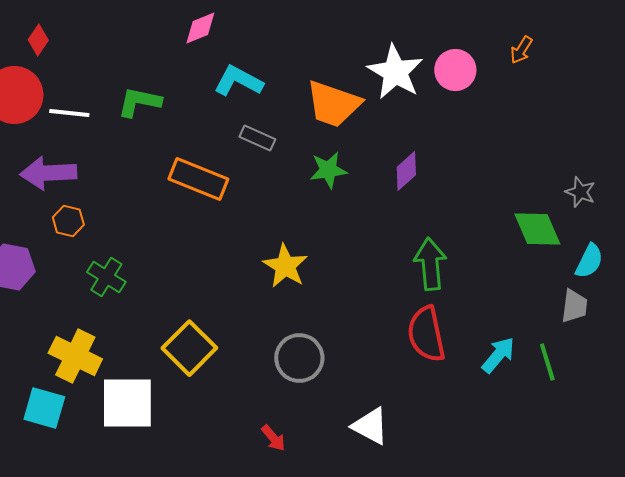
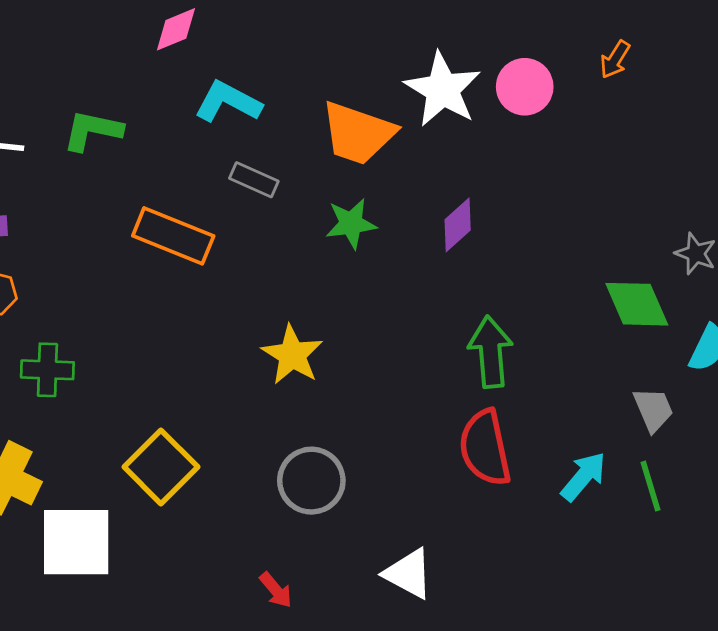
green cross: (106, 277) -> (47, 370), turned -30
gray trapezoid: (574, 306) -> (653, 409), moved, turned -30

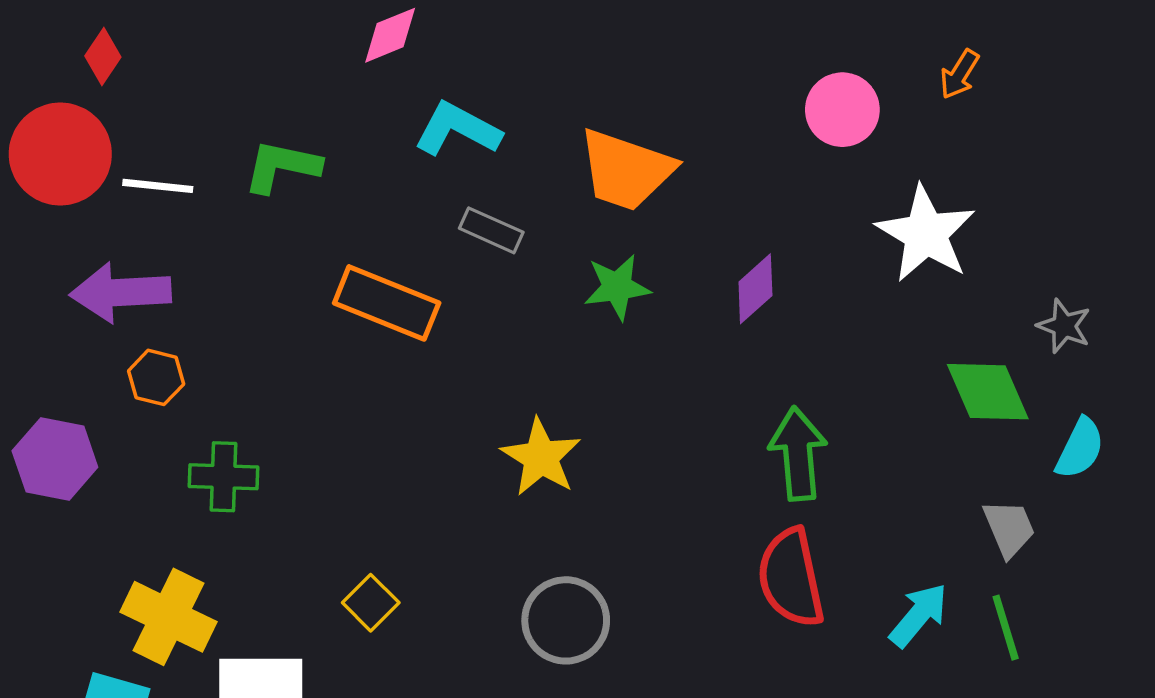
white star: (443, 89) -> (926, 234), moved
yellow square: (161, 467) -> (371, 603), size x0.6

